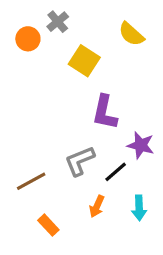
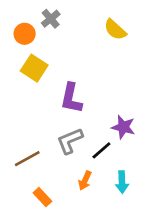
yellow square: (84, 61) -> (34, 68), moved
purple L-shape: (105, 112) -> (71, 98), moved

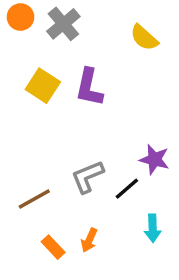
gray cross: (51, 19) -> (63, 24), size x1.4
orange circle: (25, 34) -> (20, 17), moved
purple L-shape: (71, 98) -> (89, 87), moved
orange arrow: (85, 181) -> (89, 240), moved

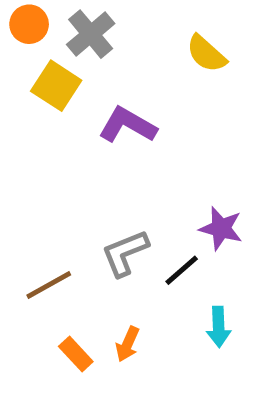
yellow square: (43, 86) -> (56, 86), moved
purple L-shape: (89, 87) -> (128, 125), turned 108

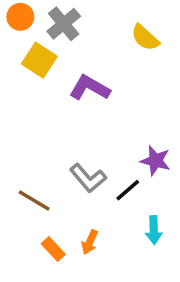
gray L-shape: (125, 253) -> (88, 178), turned -108
brown line: (49, 285) -> (34, 201), turned 60

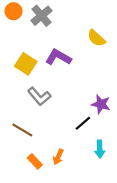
yellow semicircle: (145, 38) -> (96, 38), moved
yellow square: (39, 60) -> (26, 64), moved
gray L-shape: (88, 178) -> (39, 96), moved

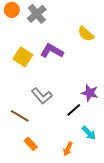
gray L-shape: (39, 96) -> (42, 96), moved
cyan arrow: (100, 149) -> (89, 133), turned -42
orange arrow: (58, 157) -> (68, 149), moved

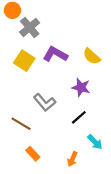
gray cross: (37, 14) -> (30, 27), moved
yellow semicircle: (86, 34) -> (92, 56), moved
purple star: (90, 93) -> (81, 87), moved

